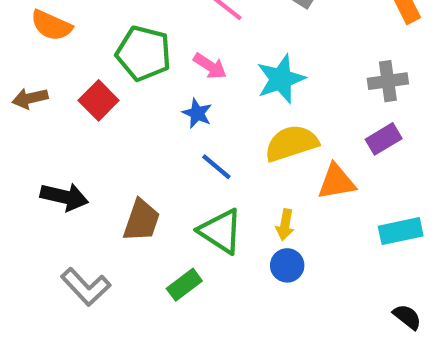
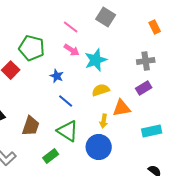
pink arrow: (210, 66) -> (72, 50), moved
yellow semicircle: (291, 143) -> (101, 90), size x0.7
yellow arrow: (285, 225) -> (104, 121), moved
blue circle: (287, 265) -> (99, 147), size x1.6

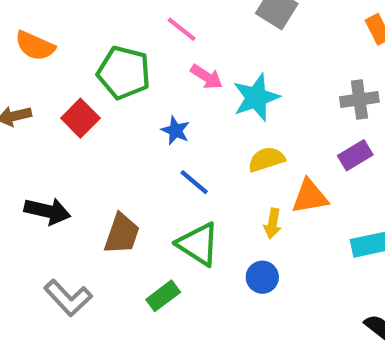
pink line: (71, 27) -> (182, 29), moved
blue circle: (99, 147) -> (262, 277), size x0.6

